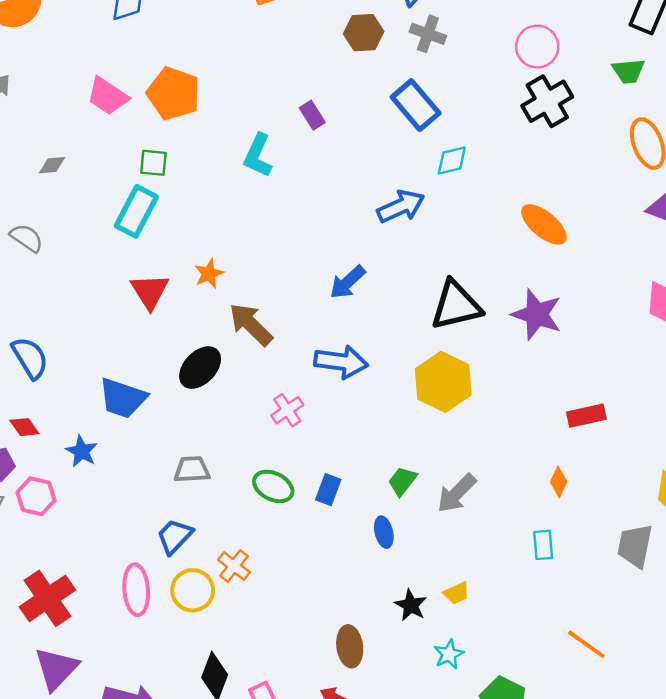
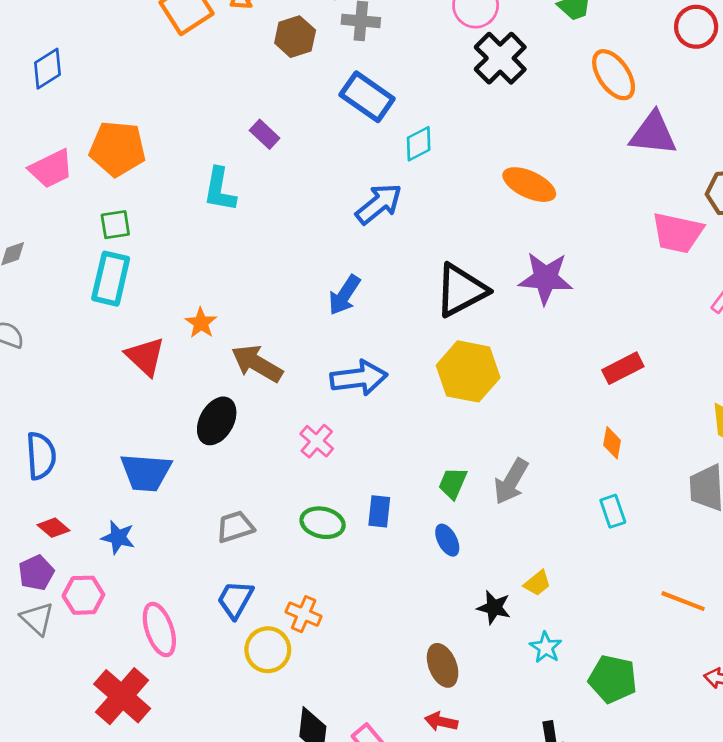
pink trapezoid: (108, 96) -> (51, 169), turned -45
blue semicircle: (30, 358) -> (41, 456), turned 42
pink ellipse: (136, 590) -> (159, 629), moved

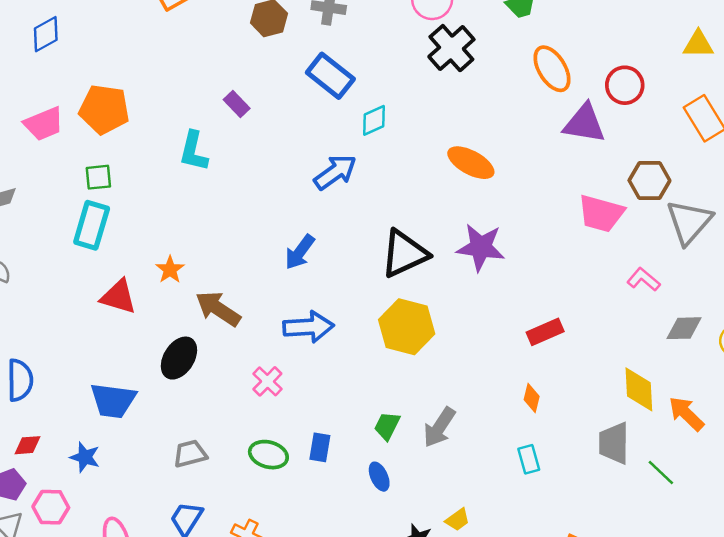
red circle: (696, 27) -> (625, 85), moved
red triangle: (145, 356) -> (118, 297), turned -30
red diamond: (53, 528) -> (27, 445), turned -48

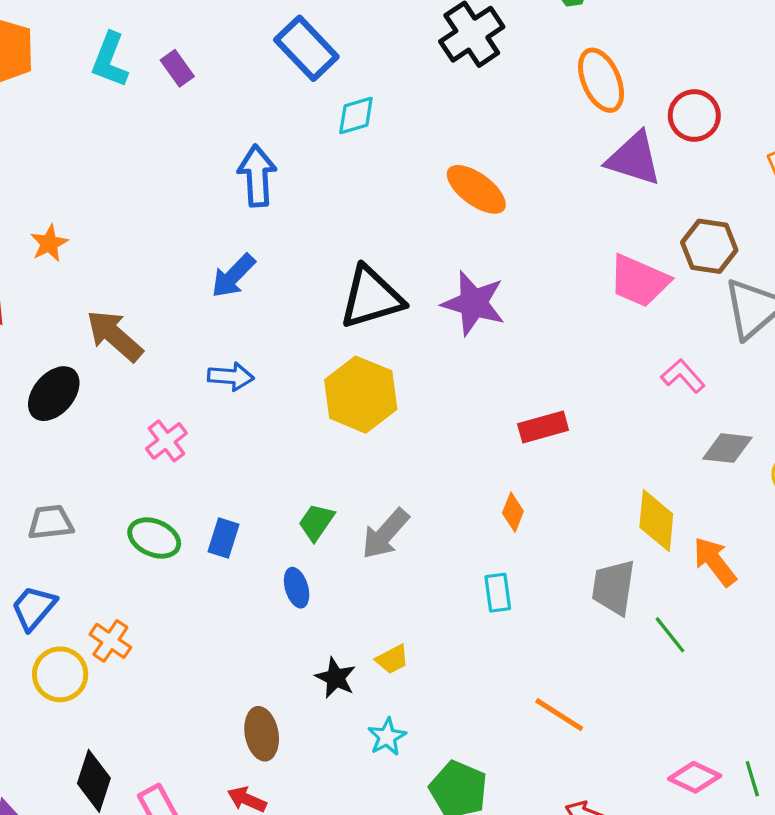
cyan L-shape: (194, 151) -> (110, 60), moved
blue arrow: (335, 172) -> (257, 176), moved, turned -66
orange star: (170, 270) -> (49, 243), moved
blue arrow: (308, 327) -> (231, 376), size x0.7

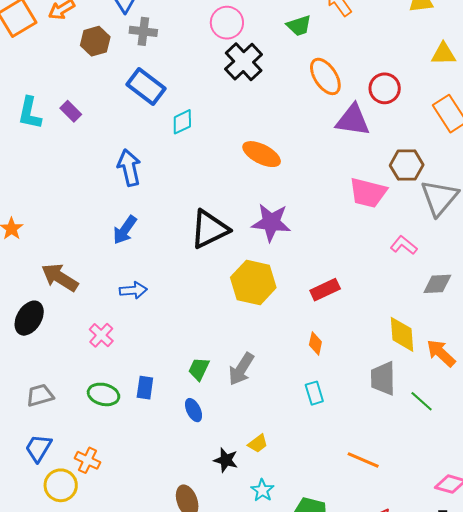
yellow hexagon: (361, 395) -> (253, 282), moved

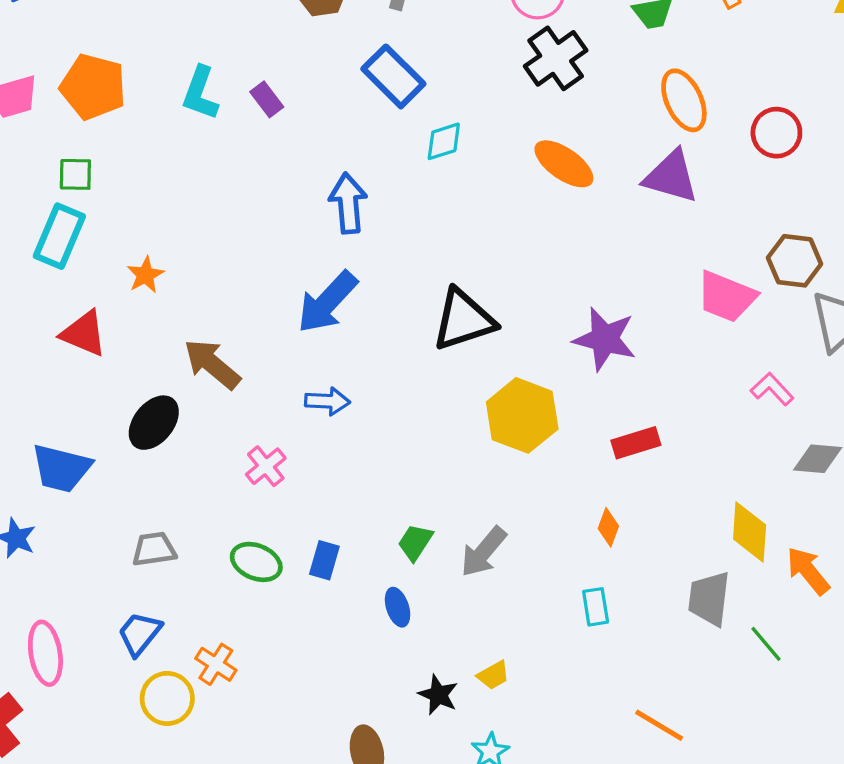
purple triangle: (353, 120) -> (671, 177), moved
orange ellipse: (262, 154) -> (564, 164), moved
purple star: (271, 222) -> (605, 339), moved
blue arrow: (125, 230) -> (327, 302), size x1.4

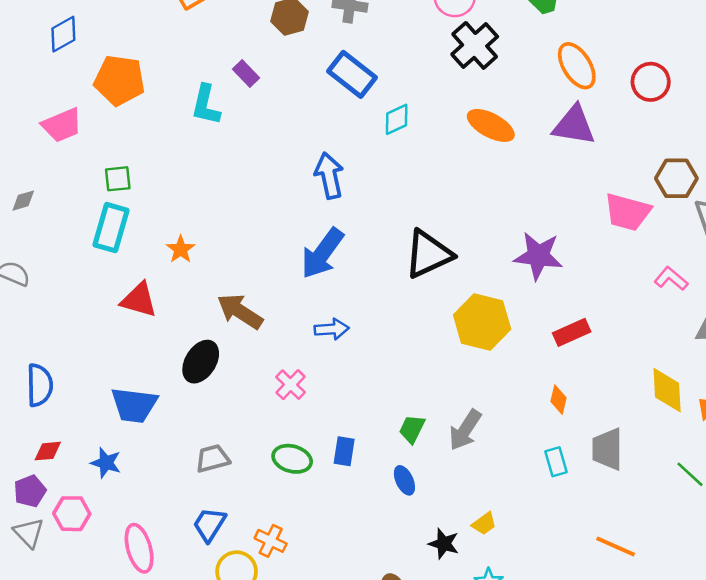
orange pentagon: (93, 87) -> (119, 80), moved
purple rectangle: (267, 99) -> (246, 74), moved
gray trapezoid: (709, 599) -> (607, 449), moved

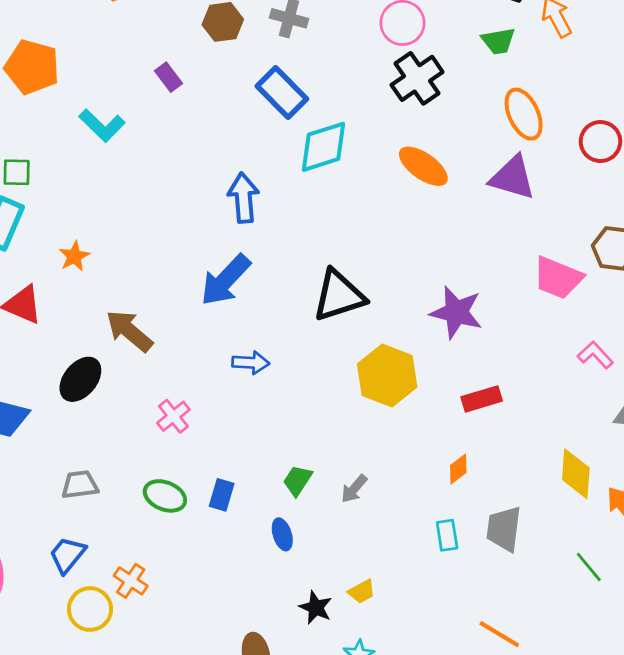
cyan L-shape: (206, 105) -> (102, 125), moved, turned -66
cyan diamond: (397, 119) -> (323, 147), size x1.6
blue arrow: (332, 329) -> (251, 363), moved
orange diamond: (558, 400) -> (458, 469), turned 32
gray arrow: (465, 430) -> (354, 489), size x0.7

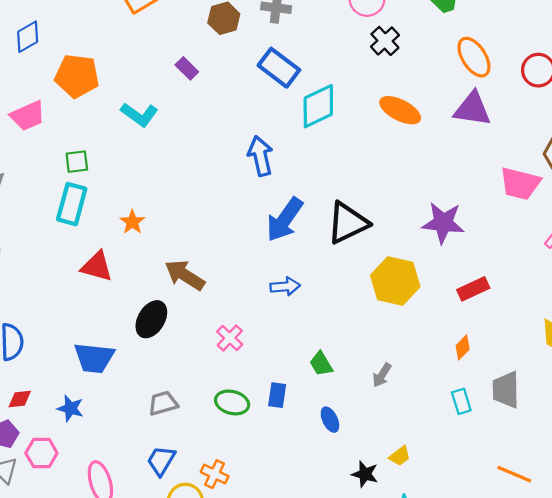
black cross: (417, 78) -> (385, 41), size x0.7
blue arrow: (225, 280) -> (285, 220), moved
green trapezoid: (297, 480) -> (321, 364), moved, turned -56

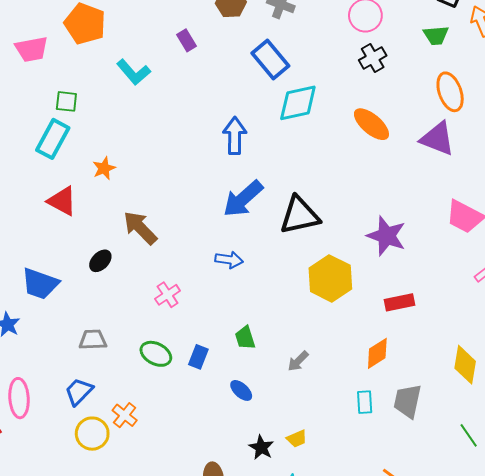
black ellipse: (151, 319) -> (100, 261), size x0.7
orange diamond: (463, 347) -> (377, 353), size x1.4
blue ellipse: (330, 420) -> (241, 390), turned -35

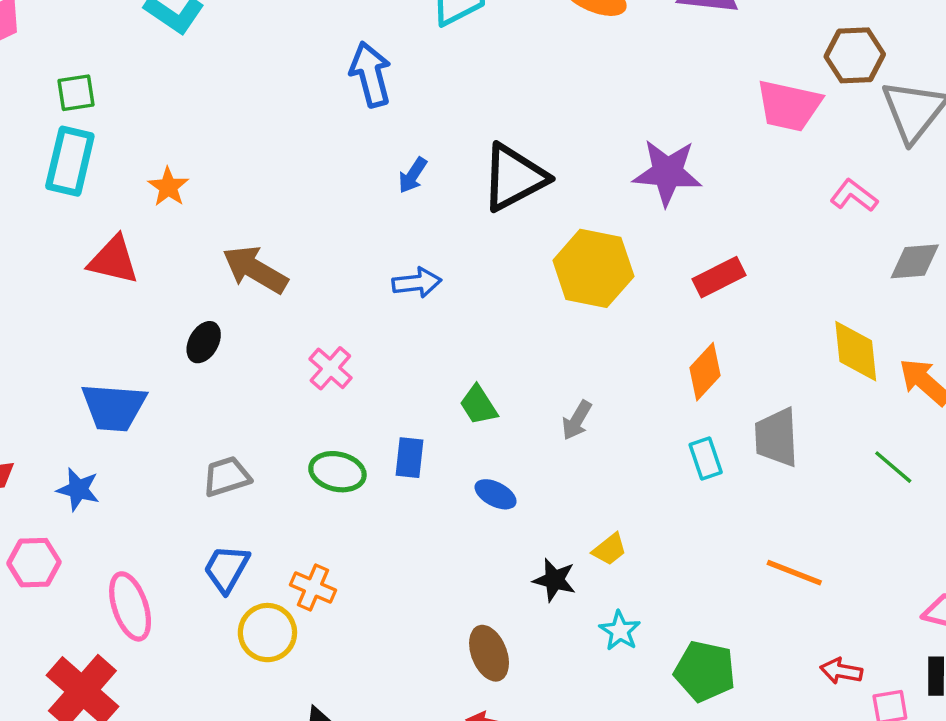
blue arrow: (243, 199) -> (413, 175), size x0.5

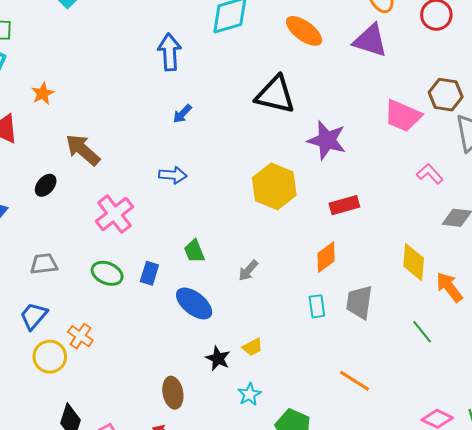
black triangle: (514, 177) -> (275, 95), moved, turned 30
pink cross: (330, 368) -> (114, 214), size x1.5
blue ellipse: (496, 494) -> (194, 303), size x1.6

